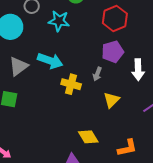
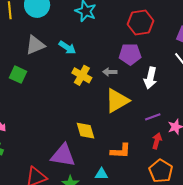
cyan arrow: (50, 61) -> (67, 47), size x0.7
gray arrow: (97, 74) -> (110, 72), turned 56
yellow triangle: (111, 100) -> (117, 101), size x1.5

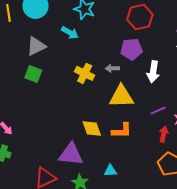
cyan arrow: (67, 47) -> (70, 33), moved
green square: (18, 75) -> (33, 74), moved
yellow triangle: (117, 101) -> (121, 96), turned 32
orange L-shape: (121, 151) -> (122, 131), moved

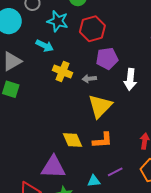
red hexagon: (140, 17) -> (92, 29), moved
yellow cross: (85, 73) -> (63, 71), moved
yellow triangle: (121, 96) -> (100, 106), turned -40
purple line: (158, 110) -> (115, 172), moved

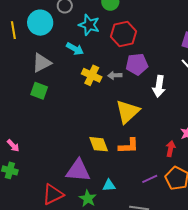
gray arrow: (89, 79) -> (115, 75), moved
purple line: (115, 172) -> (150, 179), moved
cyan triangle: (94, 181) -> (109, 185), moved

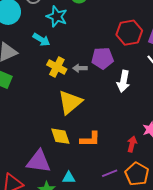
red hexagon: (123, 34) -> (129, 33), moved
yellow triangle: (128, 112) -> (70, 102), moved

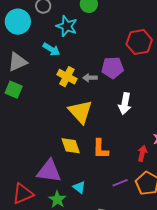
white arrow: (123, 81) -> (125, 104), moved
yellow triangle: (70, 102) -> (80, 112), turned -32
orange L-shape: (90, 139) -> (101, 149), turned 90
cyan triangle: (69, 178) -> (79, 187), turned 40

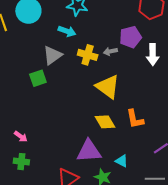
gray triangle: (17, 62) -> (52, 55), moved
green square: (14, 90) -> (38, 78), turned -30
white arrow: (125, 104) -> (153, 55), moved

